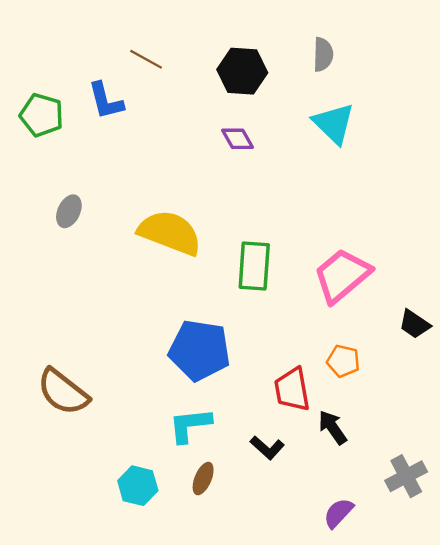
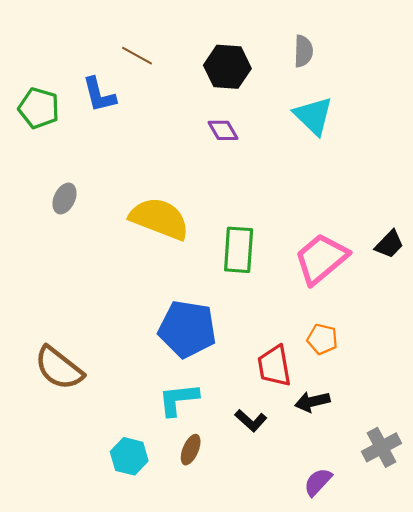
black trapezoid: (415, 324) -> (389, 244), moved, turned -80
black arrow: (333, 427) -> (312, 402), turned -68

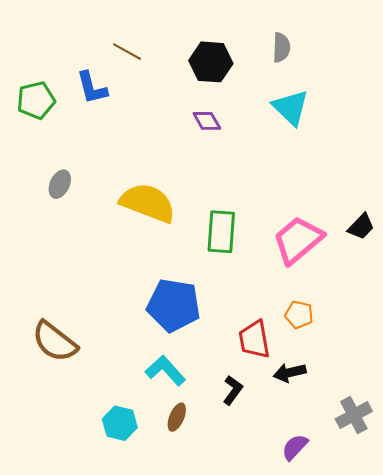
green pentagon: (39, 108) -> (36, 100), turned -30
cyan L-shape: (178, 399) -> (165, 371), turned 54
black L-shape: (251, 421) -> (233, 390), turned -96

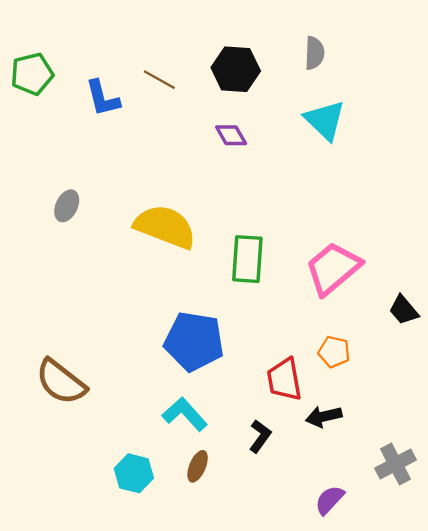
brown line: (127, 52) -> (159, 80), moved
green pentagon: (36, 100) -> (32, 74), moved
black trapezoid: (361, 227) -> (404, 310), moved, turned 96

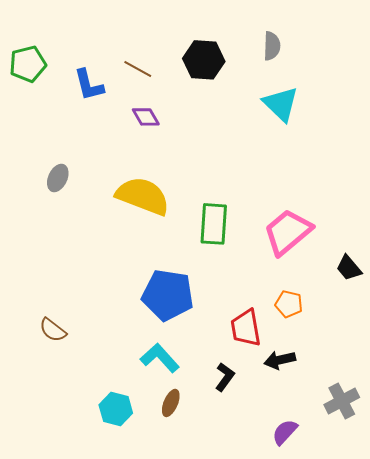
purple diamond: (231, 135) -> (146, 117), moved
brown semicircle: (61, 382) -> (53, 330), size x0.6

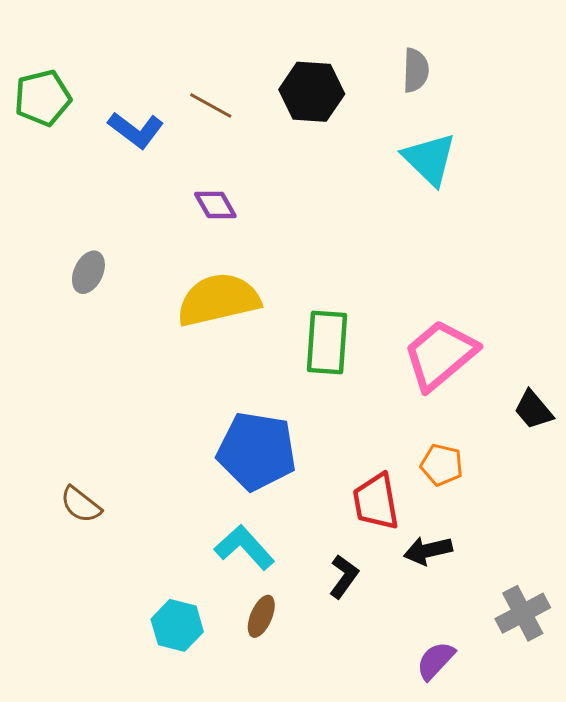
blue L-shape: (89, 85) -> (136, 130), turned -39
purple diamond: (146, 117) -> (215, 205), moved
yellow semicircle: (143, 196) -> (218, 300), turned -34

